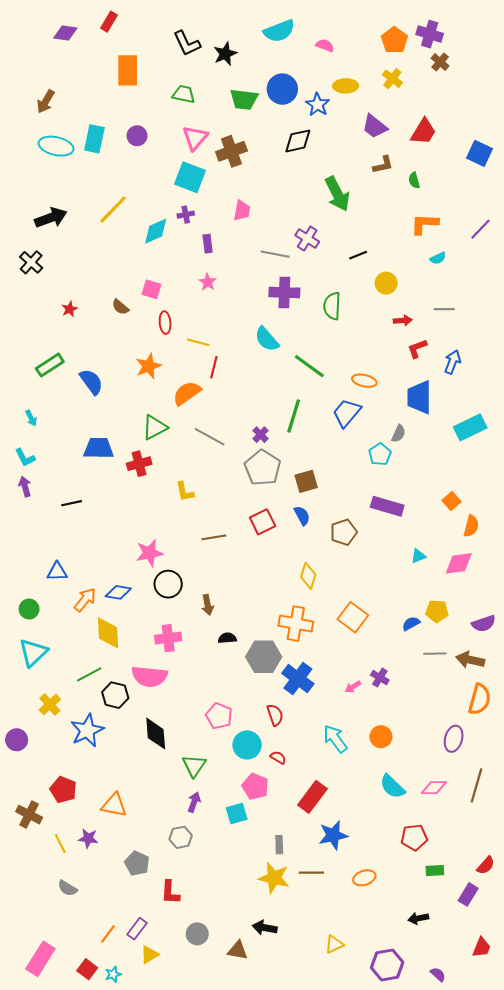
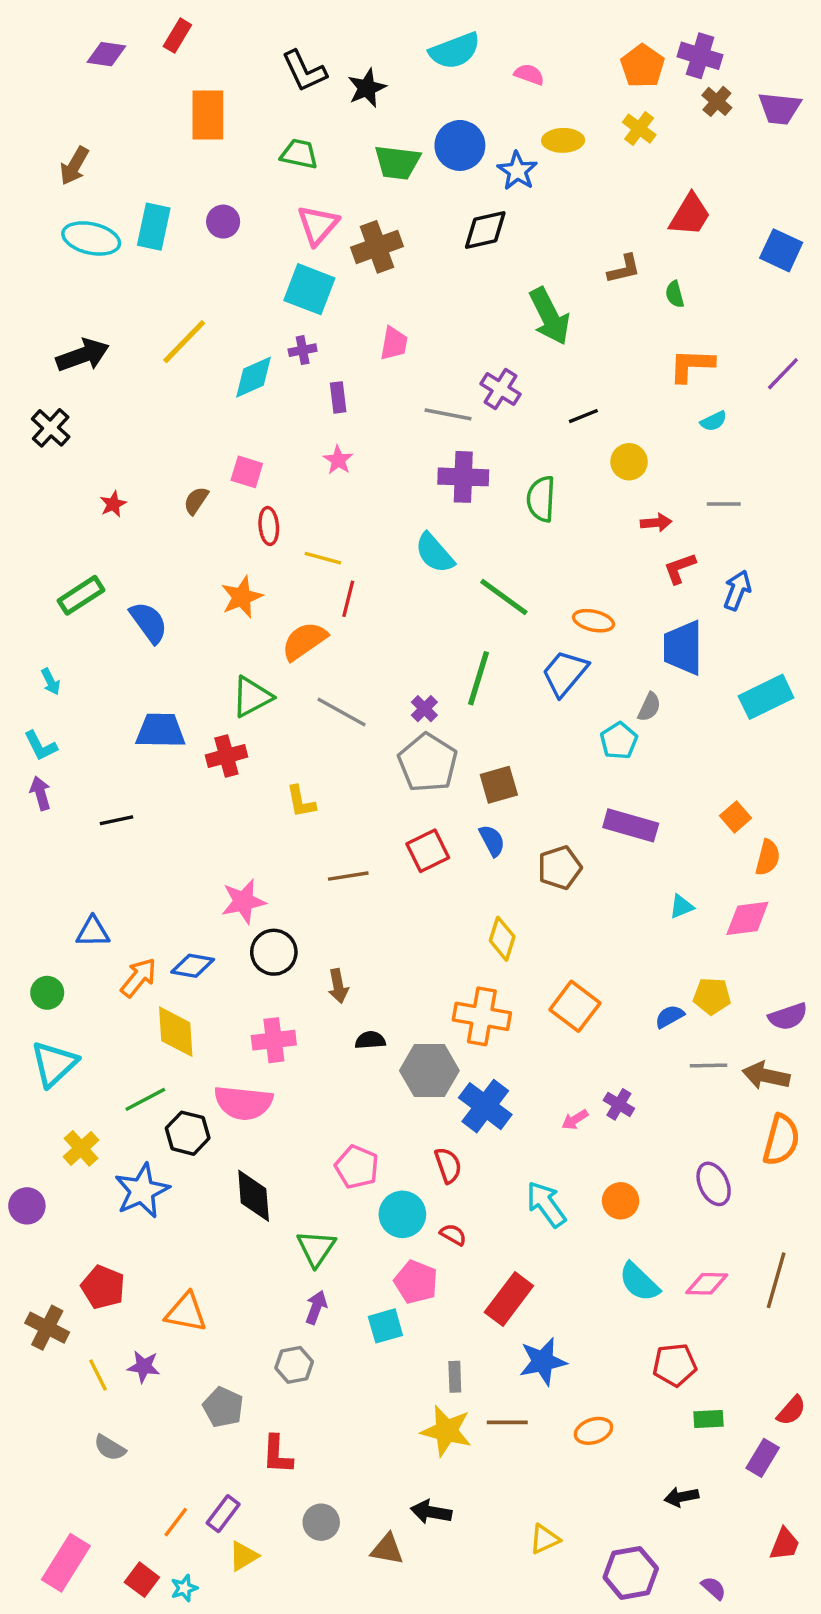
purple trapezoid: (375, 126) -> (780, 108), moved, turned -32
brown semicircle: (120, 307) -> (196, 501), turned 84
purple ellipse: (454, 739) -> (714, 1184), moved, turned -40

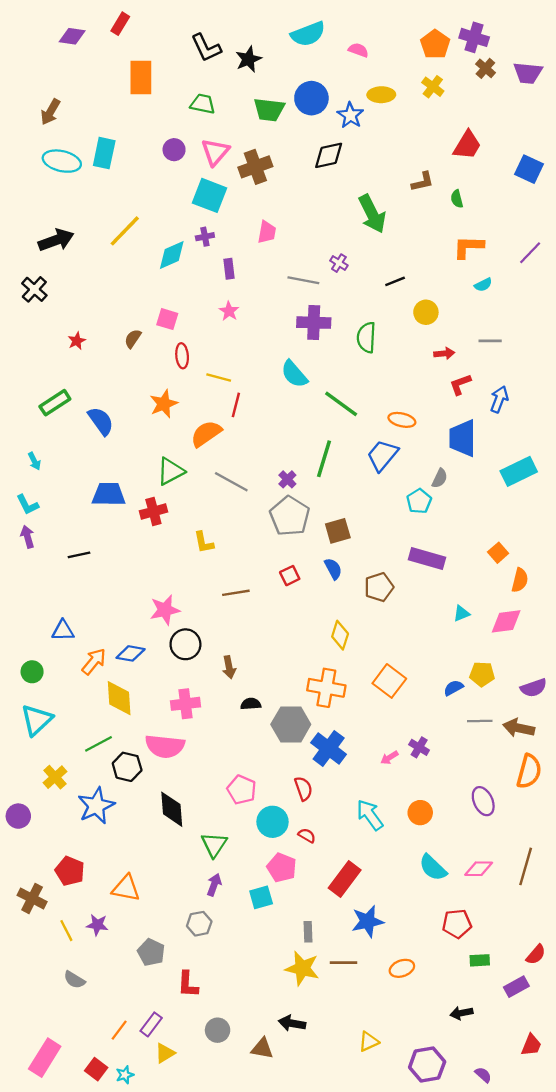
purple circle: (223, 222) -> (174, 150), moved
purple cross: (500, 389) -> (339, 263), size x0.7
red square: (428, 851) -> (290, 576), size x0.7
purple rectangle: (763, 1458) -> (516, 987), turned 30

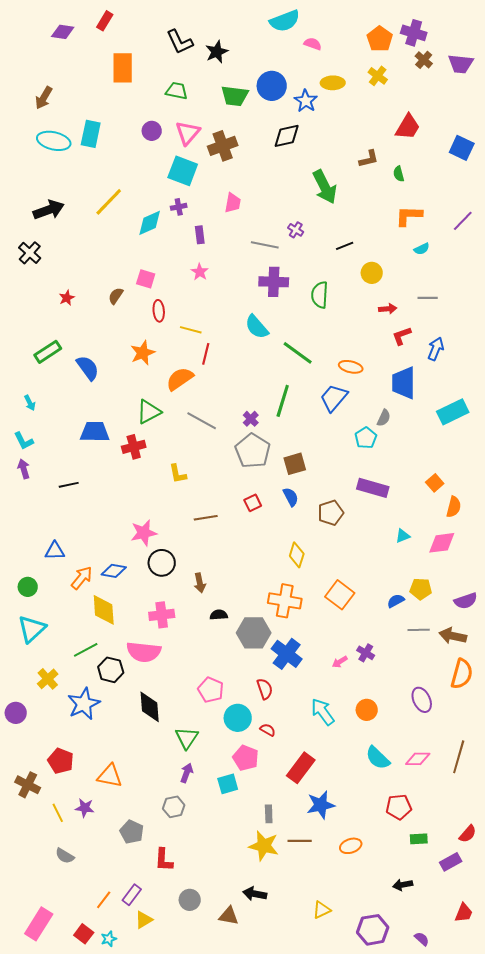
cyan semicircle: (308, 34) -> (285, 21), moved

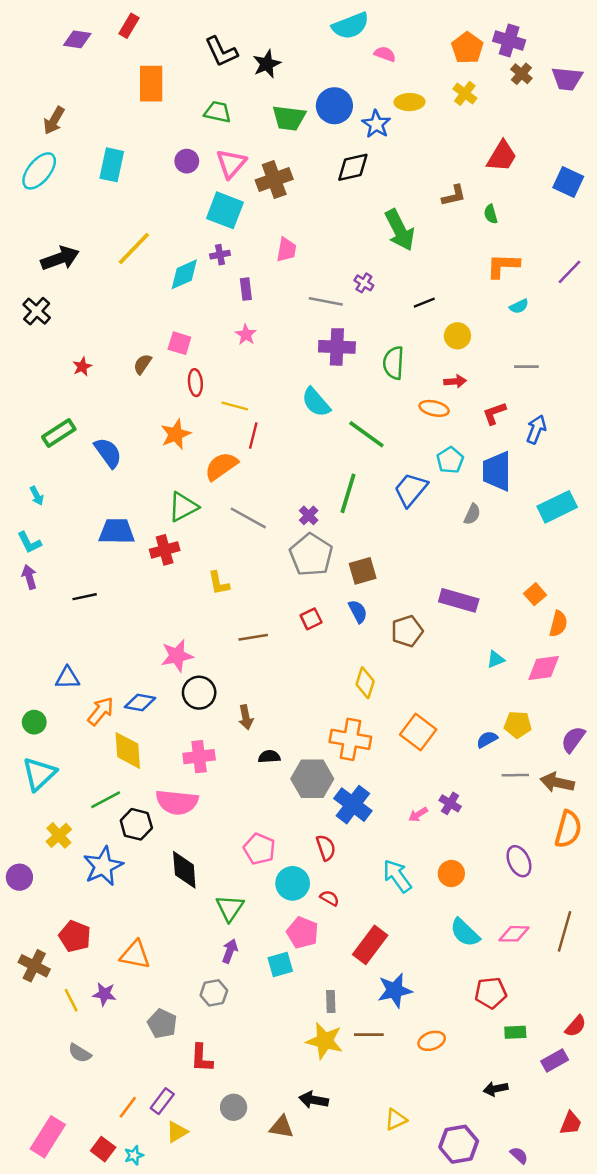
cyan ellipse: (54, 141) -> (39, 171), moved, turned -64
red arrow: (388, 309) -> (455, 381), moved
orange ellipse: (351, 367) -> (434, 408), moved
cyan pentagon: (366, 438) -> (450, 460), moved
purple semicircle: (466, 601) -> (573, 739), turned 145

